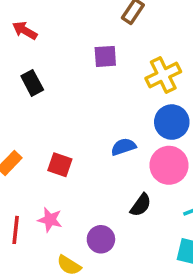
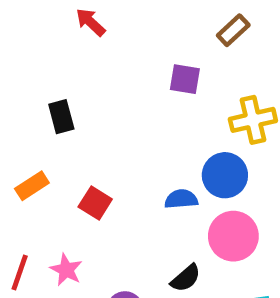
black rectangle: (32, 83) -> (61, 117), moved
blue circle: (172, 122) -> (225, 175), moved

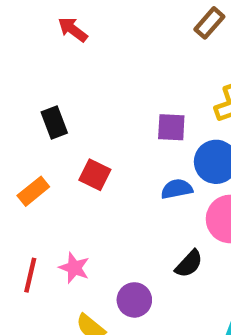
purple square: (185, 79) -> (171, 127), moved
red square: (95, 203) -> (95, 175), moved

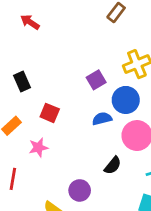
purple square: (171, 127) -> (96, 80), turned -30
pink star: (74, 268) -> (38, 147), moved, turned -30

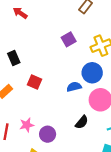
purple square: (96, 80) -> (69, 39), moved
pink star: (38, 147) -> (27, 125), moved
purple circle: (80, 190) -> (48, 134), moved

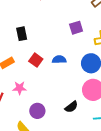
blue semicircle: (74, 87) -> (59, 60), moved
pink star: (27, 125) -> (20, 88), moved

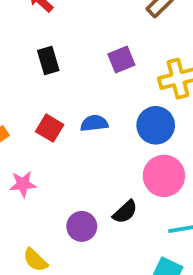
black rectangle: (22, 34) -> (48, 61), moved
purple circle: (37, 111) -> (82, 226), moved

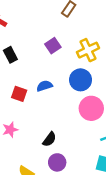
black semicircle: (125, 212) -> (49, 139), moved
purple circle: (82, 226) -> (57, 162), moved

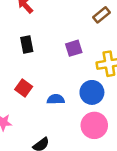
blue semicircle: (45, 86) -> (56, 99), moved

